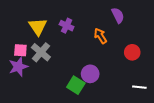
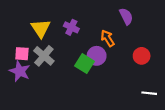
purple star: (18, 67) -> (20, 71), turned -30
purple circle: (90, 74) -> (97, 56), moved
green square: (76, 85) -> (84, 64), moved

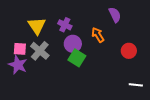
purple circle: (97, 56) -> (73, 44), moved

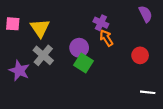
purple semicircle: (115, 15) -> (146, 14), moved
purple cross: (65, 25) -> (101, 23), moved
pink square: (20, 49) -> (13, 24), moved

